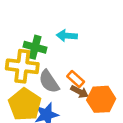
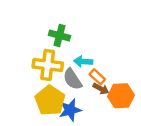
cyan arrow: (67, 36) -> (83, 61), moved
green cross: (35, 47) -> (59, 35), moved

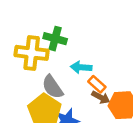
yellow cross: (48, 65) -> (32, 53), moved
gray semicircle: (72, 79) -> (52, 87), moved

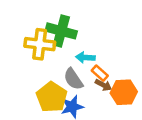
green cross: (55, 39) -> (61, 31), size x1.4
gray semicircle: (52, 87) -> (73, 79), moved

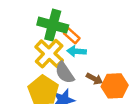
yellow cross: (40, 44) -> (49, 54), moved, turned 36
orange rectangle: (100, 73) -> (72, 36), moved

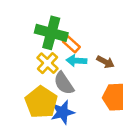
yellow cross: (49, 54) -> (47, 63), size x0.7
brown arrow: (94, 79) -> (105, 62), moved

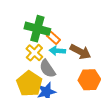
brown arrow: (105, 62) -> (80, 52), size x1.5

